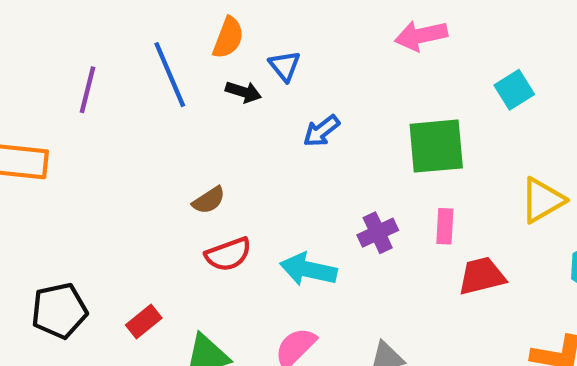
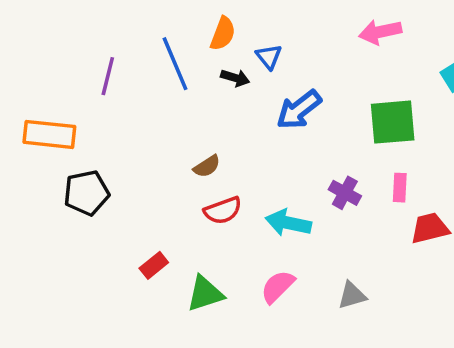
blue arrow: (321, 131) -> (299, 110), size x1.5
purple cross: (378, 233) -> (345, 193), turned -36
black pentagon: (59, 311) -> (87, 193), moved

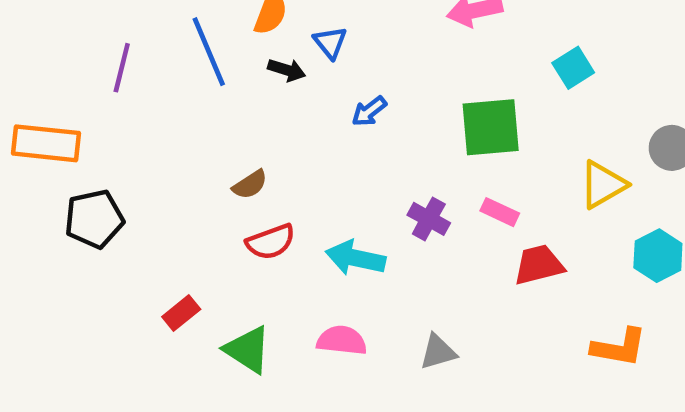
blue arrow: (299, 110) -> (369, 111), size x0.6
pink rectangle: (400, 188) -> (500, 212), turned -68
pink semicircle: (278, 287) -> (342, 340), turned 51
green triangle: (205, 294) -> (248, 350), turned 51

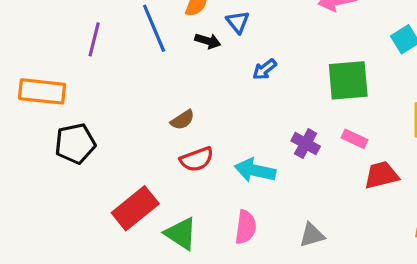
red rectangle: (181, 313) -> (135, 208), size x1.8
pink semicircle: (342, 340) -> (246, 227), turned 92

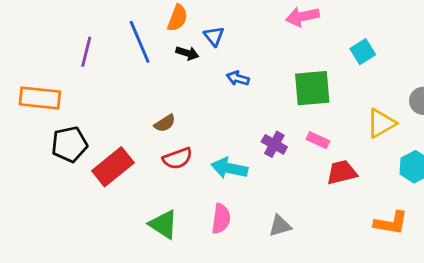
blue arrow: (265, 69) -> (238, 78), turned 55
red rectangle: (135, 208) -> (113, 167), moved

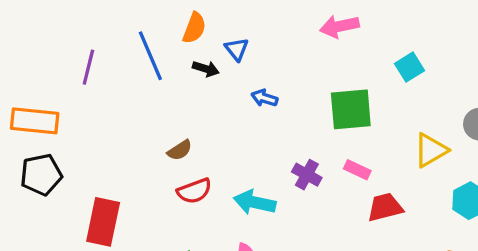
black pentagon: (69, 144) -> (41, 175), moved
red rectangle: (113, 167) -> (103, 222), moved, turned -39

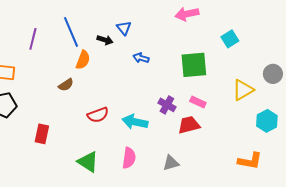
orange semicircle: (194, 28) -> (83, 60), moved
brown semicircle: (180, 150) -> (66, 85), moved
red trapezoid: (385, 207) -> (189, 125), moved
red rectangle: (103, 222) -> (42, 134), size x0.7

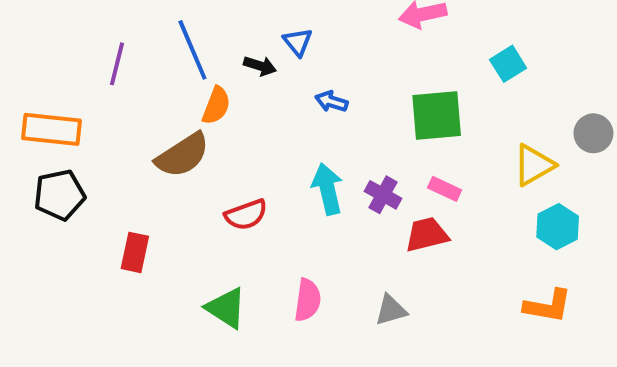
brown semicircle: (66, 85) -> (183, 155), size x1.8
cyan hexagon: (267, 121) -> (558, 227), moved
cyan arrow: (135, 122) -> (327, 189), moved, turned 65

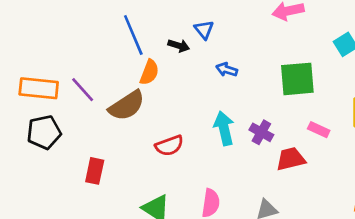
purple line: (117, 64) -> (83, 90), moved, turned -56
pink rectangle: (445, 189) -> (319, 130), moved

